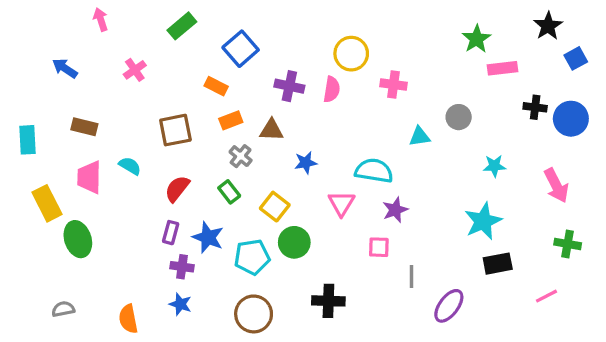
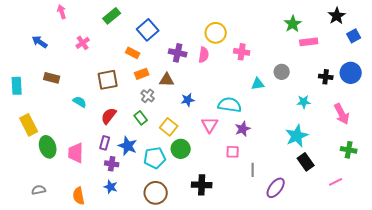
black cross: (535, 107) -> (326, 77), moved
pink trapezoid: (89, 177) -> (76, 153), moved
black rectangle: (498, 264) -> (306, 162), turned 66

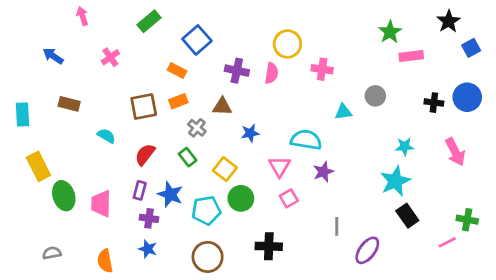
orange rectangle: (142, 74) -> (178, 101), moved
cyan star: (304, 102) -> (405, 146), moved
green cross: (349, 150) -> (467, 220), moved
pink square: (233, 152) -> (289, 198), moved, turned -32

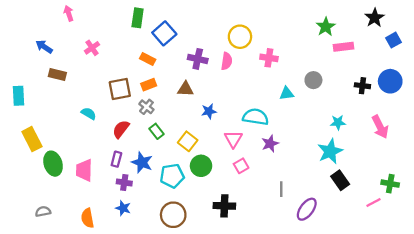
green rectangle: (149, 21) -> (138, 18), moved, turned -42
brown rectangle: (69, 104) -> (57, 75), moved
gray cross: (197, 128) -> (146, 107), moved

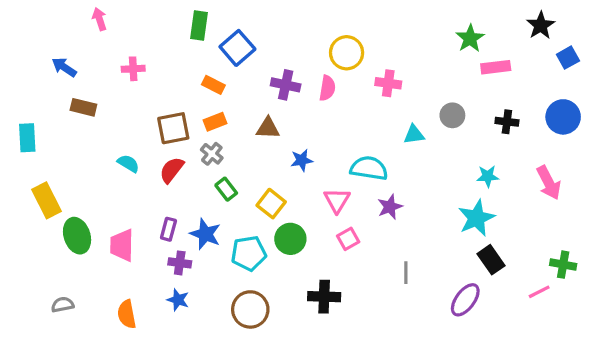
pink cross: (92, 48) -> (133, 69), turned 32
black cross: (362, 86) -> (507, 122), moved
red semicircle: (121, 129) -> (172, 170), moved
purple ellipse: (307, 209) -> (465, 300), moved

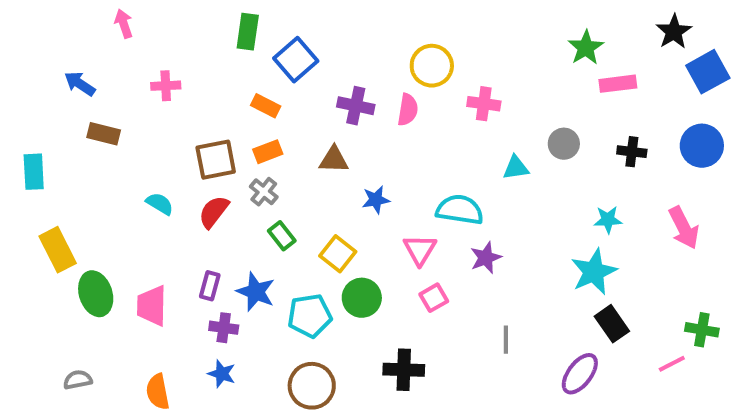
blue square: (568, 58) -> (708, 72), size x1.5

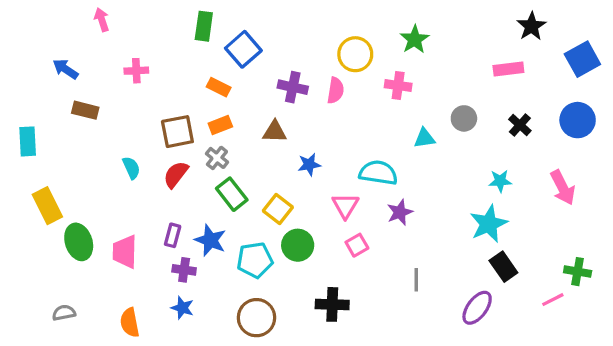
black star: (674, 32) -> (531, 26), moved
green star: (586, 48) -> (415, 39), moved
black cross: (632, 152) -> (520, 125), turned 35
cyan semicircle: (160, 204) -> (131, 168), turned 35
green rectangle: (282, 236) -> (232, 194), size x1.4

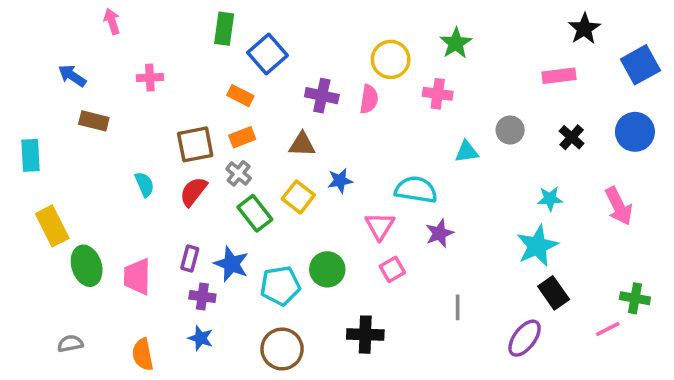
yellow square: (278, 209) -> (298, 197), moved

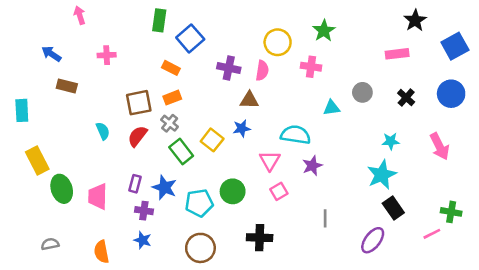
brown triangle: (302, 144) -> (249, 100), moved

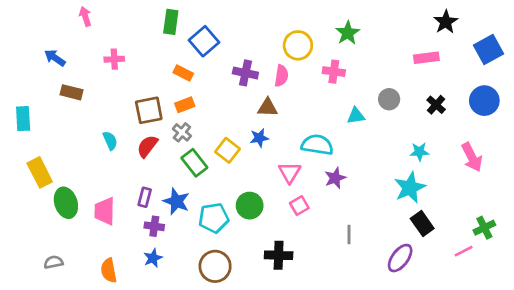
green cross: (451, 212) -> (484, 228), turned -36
blue star: (143, 240) -> (153, 258), turned 30

